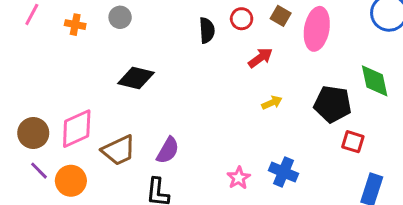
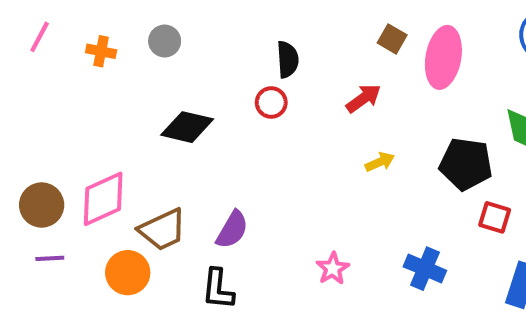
red circle: (242, 19) -> (271, 103), moved
purple line: (39, 171) -> (50, 258), turned -48
blue cross: (283, 172) -> (425, 269), moved
orange circle: (71, 181) -> (128, 273), moved

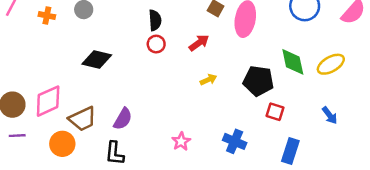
red circle: (271, 103) -> (156, 44), moved

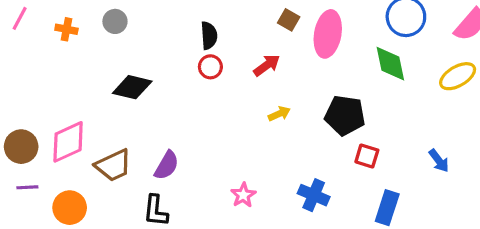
green diamond: (293, 62) -> (390, 64), moved
yellow ellipse: (331, 64) -> (458, 76), moved
orange circle: (62, 144) -> (70, 208), moved

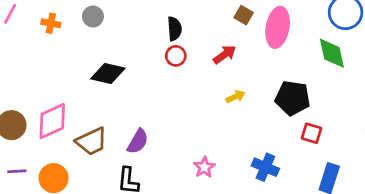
purple line: (27, 187) -> (17, 171), moved

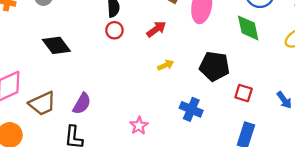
black diamond: (108, 74) -> (56, 45), turned 40
red square: (312, 133) -> (244, 93), moved
blue cross: (265, 167) -> (191, 109), moved

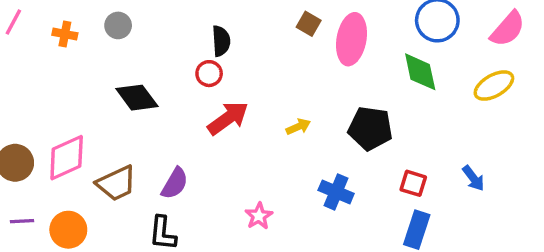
red arrow: (156, 29) -> (228, 118), moved, size x1.4
red circle: (114, 30) -> (209, 74), moved
red square: (244, 93) -> (413, 183), moved

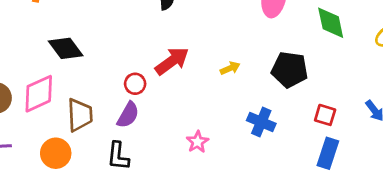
red circle: (209, 74) -> (135, 84), moved
black diamond: (137, 98) -> (66, 48), moved
brown trapezoid: (116, 183) -> (80, 115), turned -68
orange circle: (68, 230) -> (56, 153), moved

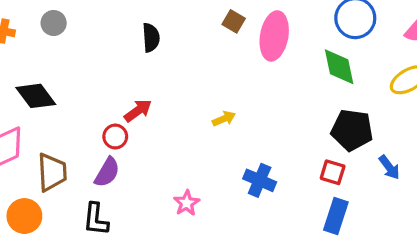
red arrow: (172, 61) -> (138, 111), moved, size x0.7
black pentagon: (290, 70) -> (352, 130), moved

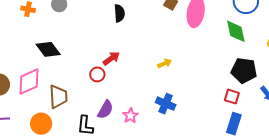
purple semicircle: (107, 172) -> (105, 110), moved
blue cross: (260, 180) -> (166, 104), moved
pink star: (187, 203) -> (130, 116), moved

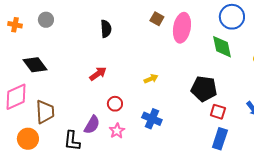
black pentagon: (244, 70) -> (204, 89), moved
red circle: (97, 74) -> (115, 104), moved

